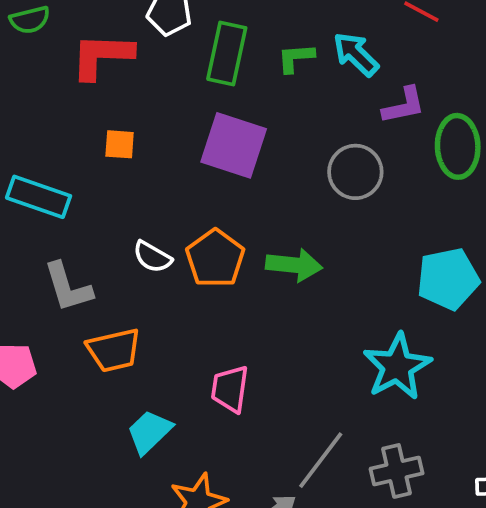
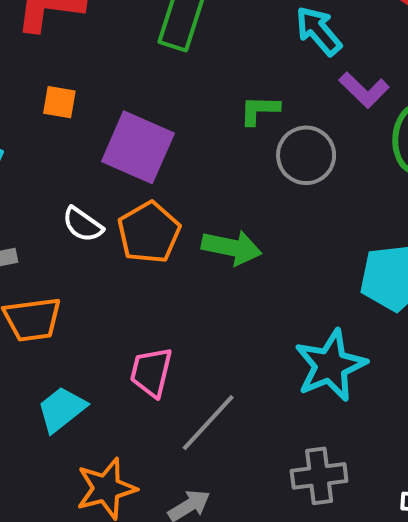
green L-shape: (296, 58) -> (259, 110), moved
purple L-shape: (404, 105) -> (364, 90), turned 51
purple square: (234, 145) -> (138, 147), moved
gray line: (321, 460) -> (208, 423), moved

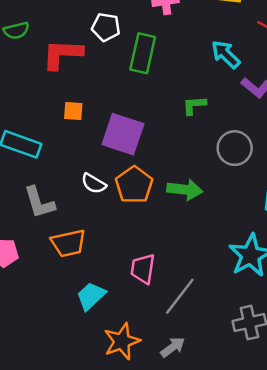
gray circle: (306, 155) -> (235, 148), moved

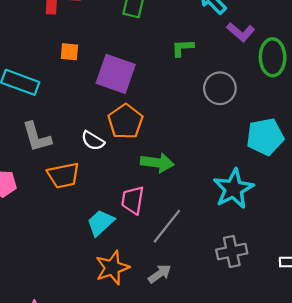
white semicircle: (94, 183) -> (93, 141), moved
green arrow: (185, 190) -> (157, 163), moved
cyan trapezoid: (91, 296) -> (101, 223), moved

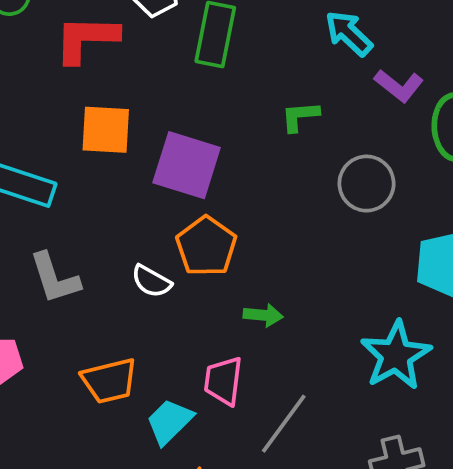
orange square: (69, 52) -> (106, 130), size x1.6
green arrow: (157, 163) -> (263, 315), size x0.7
orange trapezoid: (63, 175) -> (109, 381), moved

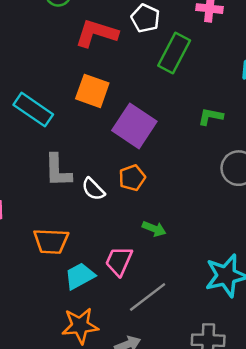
orange pentagon: (206, 246) -> (132, 178), size x0.7
gray L-shape: (55, 278) -> (58, 171), moved

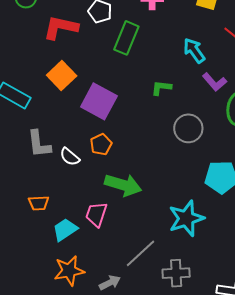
orange square: (92, 91) -> (62, 76), turned 32
green arrow: (154, 229) -> (123, 185), size x1.8
orange trapezoid: (51, 241) -> (39, 203), size x0.7
gray line: (148, 297) -> (141, 253), moved

